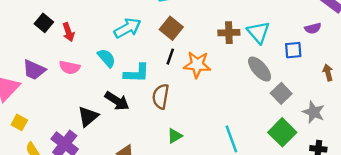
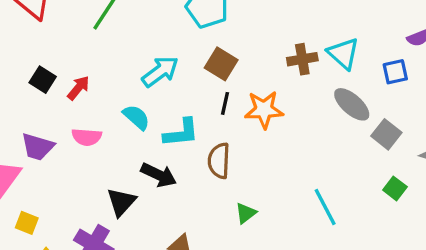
red arrow: (68, 32) -> (78, 88), turned -114
green square: (282, 132) -> (395, 188), size x0.6

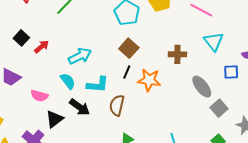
cyan triangle: (343, 54) -> (214, 41), moved
cyan arrow: (160, 71) -> (80, 56), moved
cyan semicircle: (136, 117) -> (68, 81), moved
pink semicircle: (87, 137) -> (39, 96), moved

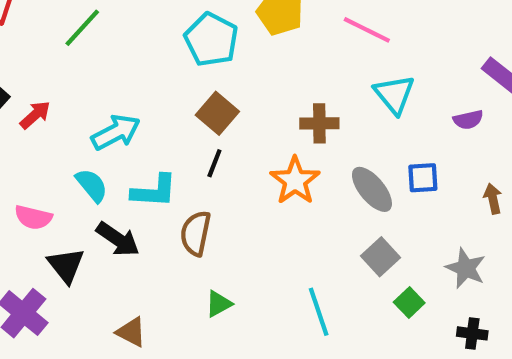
blue square: (231, 72) -> (423, 178), moved
orange star: (149, 80) -> (295, 181), moved, turned 30
gray square: (219, 108) -> (381, 257), moved
black triangle: (54, 119) -> (66, 265), turned -30

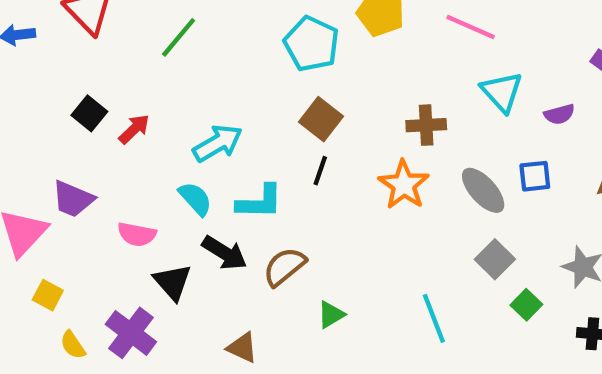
purple semicircle: (468, 120) -> (559, 114), moved
brown semicircle: (196, 233) -> (284, 267), moved, turned 42

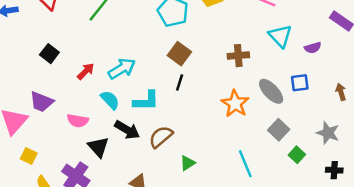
red arrow: (134, 129) -> (86, 71), moved
orange star: (404, 185) -> (235, 104), moved

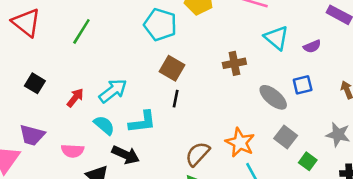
orange star: (235, 104) -> (240, 142), moved
brown semicircle: (161, 137) -> (198, 154), moved

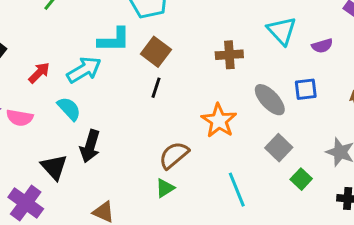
cyan L-shape: (142, 122) -> (114, 40), moved
orange star: (240, 142) -> (219, 121), moved
pink semicircle: (72, 151) -> (20, 118), moved
black arrow: (126, 155) -> (90, 146), turned 76

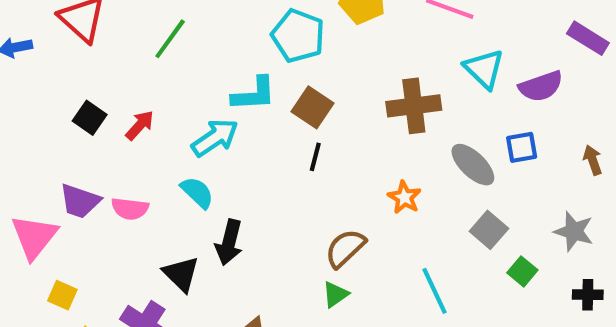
purple semicircle: (322, 46) -> (541, 86), size x1.5
brown cross: (229, 55) -> (414, 106), size x1.4
red arrow: (39, 73) -> (140, 125), moved
orange star: (219, 121) -> (404, 197), size x0.7

